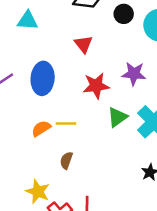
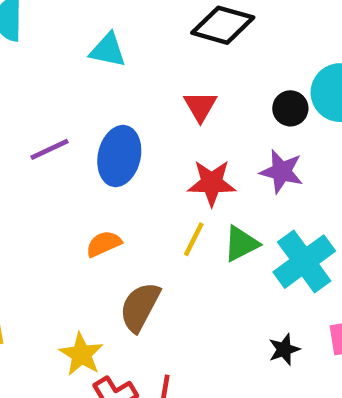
black circle: (124, 14) -> (290, 108), moved
yellow line: (66, 123) -> (194, 239), moved, turned -72
brown semicircle: (66, 160) -> (140, 307), size x1.6

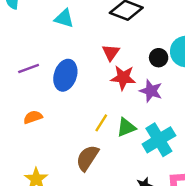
red star: (212, 183) -> (123, 78), moved
orange semicircle: (104, 244) -> (33, 117), moved
brown semicircle: (140, 307) -> (87, 158), moved

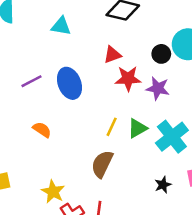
red triangle: (111, 52) -> (112, 55), turned 42
blue ellipse: (65, 75) -> (69, 83), turned -32
orange semicircle: (33, 117) -> (42, 130), turned 60

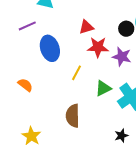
purple line: (31, 81) -> (27, 26), moved
yellow line: (112, 127) -> (76, 73), moved
brown semicircle: (102, 164) -> (73, 116), turned -30

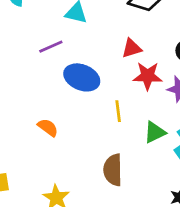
blue ellipse: (50, 48) -> (82, 77), turned -50
yellow line: (76, 73) -> (118, 111), turned -35

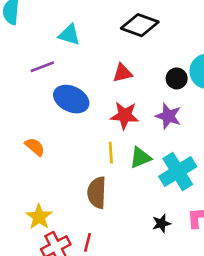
red star: (148, 76) -> (125, 115), moved
yellow line: (118, 111) -> (111, 153), moved

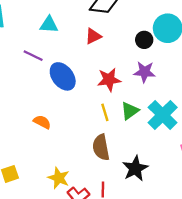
purple line: (42, 67) -> (33, 56), turned 60
red triangle: (122, 73) -> (93, 36), moved
blue ellipse: (71, 99) -> (63, 76), turned 40
black star: (161, 223) -> (135, 168), moved, size x1.6

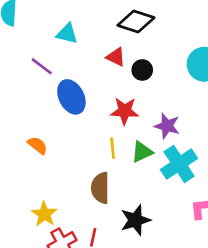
red triangle: (93, 36) -> (116, 57), turned 42
black circle: (144, 40) -> (142, 70), moved
purple star: (145, 72) -> (167, 126), moved

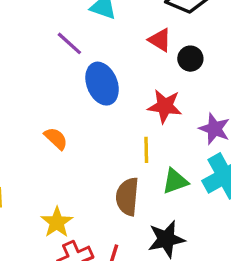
green triangle: (142, 152) -> (175, 181), moved

